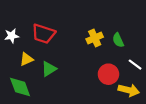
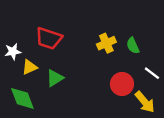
white star: (12, 36) -> (13, 52), moved
yellow arrow: (129, 90) -> (145, 102), turned 36

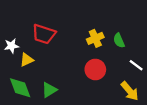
green triangle: (55, 78) -> (49, 90), moved
red circle: (122, 84) -> (95, 70), moved

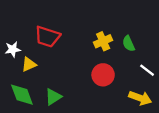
yellow arrow: (130, 91) -> (140, 98), turned -30

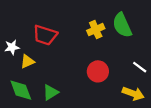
yellow cross: (103, 41) -> (96, 30), moved
green semicircle: (129, 44) -> (122, 25), moved, size x1.6

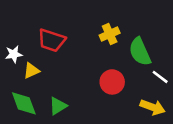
green semicircle: (122, 25) -> (140, 52), moved

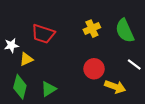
green semicircle: (140, 52) -> (125, 31), moved
green diamond: (24, 103) -> (20, 87), turned 35
yellow arrow: (153, 107) -> (115, 87), moved

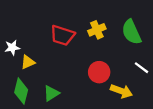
red trapezoid: (43, 34) -> (62, 35), moved

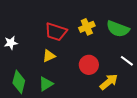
green semicircle: (131, 32) -> (118, 29), turned -45
yellow triangle: (28, 62) -> (49, 56), moved
yellow arrow: (121, 91) -> (109, 82), turned -60

